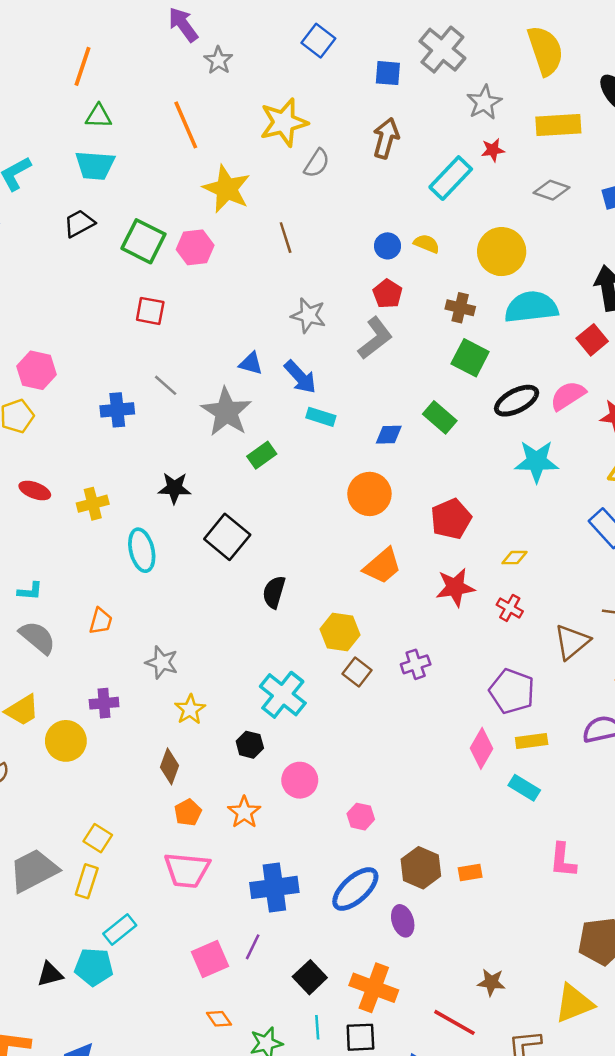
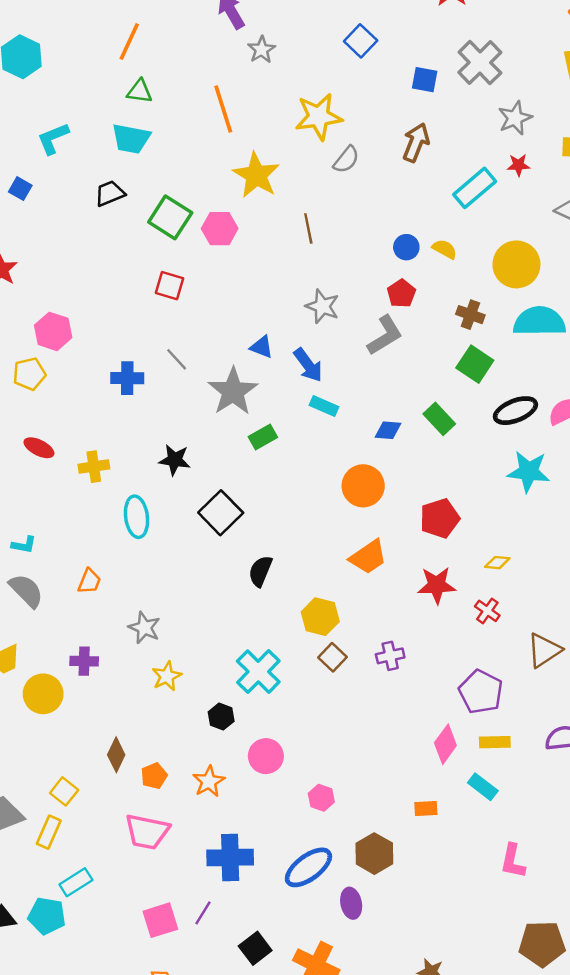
brown diamond: (169, 766) -> (116, 755), moved
orange rectangle: (470, 873) -> (426, 809), moved

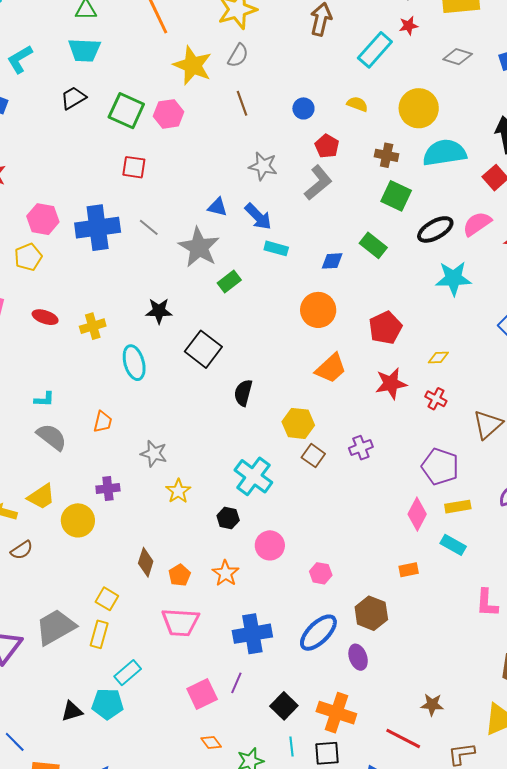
gray semicircle: (346, 160) -> (238, 55), moved
blue circle: (406, 247) -> (303, 108), moved
blue cross: (127, 378) -> (98, 228), moved, size x1.6

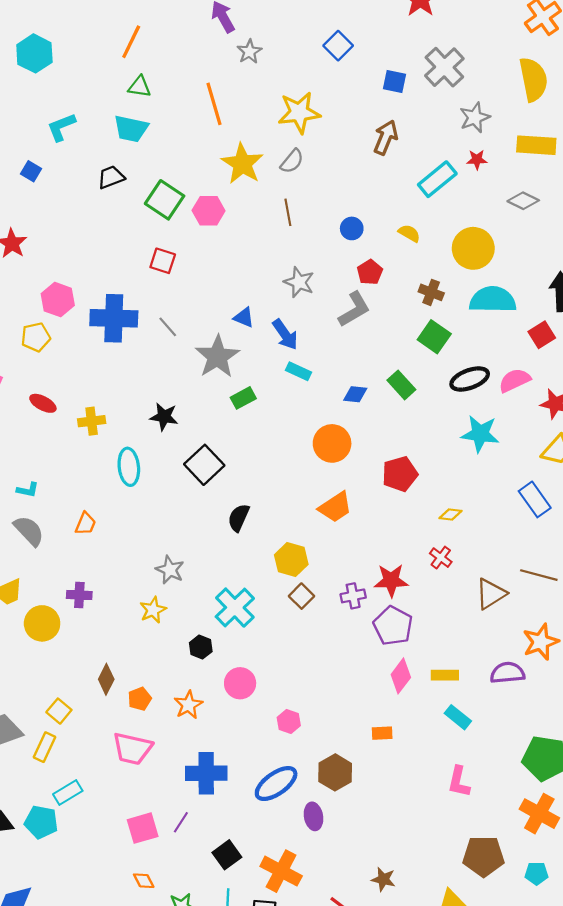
red star: (391, 384) -> (391, 580), moved
gray star: (154, 454) -> (170, 570), moved
purple pentagon: (440, 467) -> (393, 626), moved
cyan rectangle: (453, 545) -> (458, 717), moved

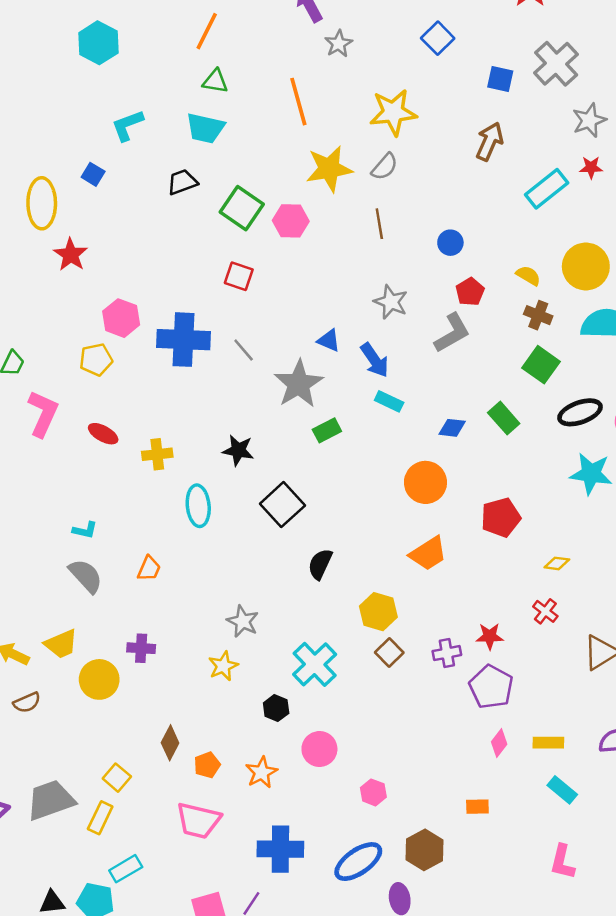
yellow star: (242, 164) -> (329, 169), turned 30
yellow semicircle: (409, 233) -> (528, 276), moved
red star: (391, 580) -> (490, 636), size x0.7
pink diamond: (401, 676) -> (499, 743), size x0.7

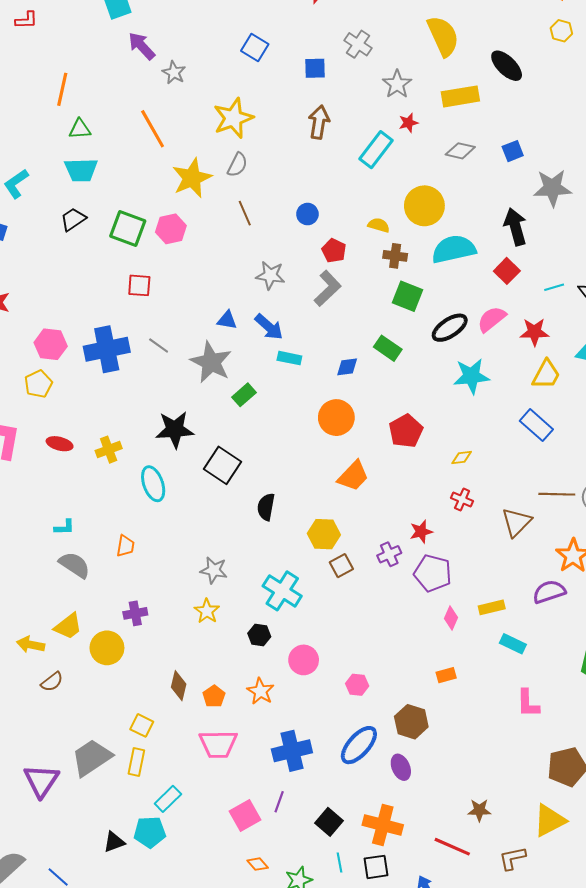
gray cross: (556, 64) -> (358, 44), size x0.7
black star: (238, 450) -> (175, 430), size x1.4
brown square: (389, 652) -> (341, 566), turned 30

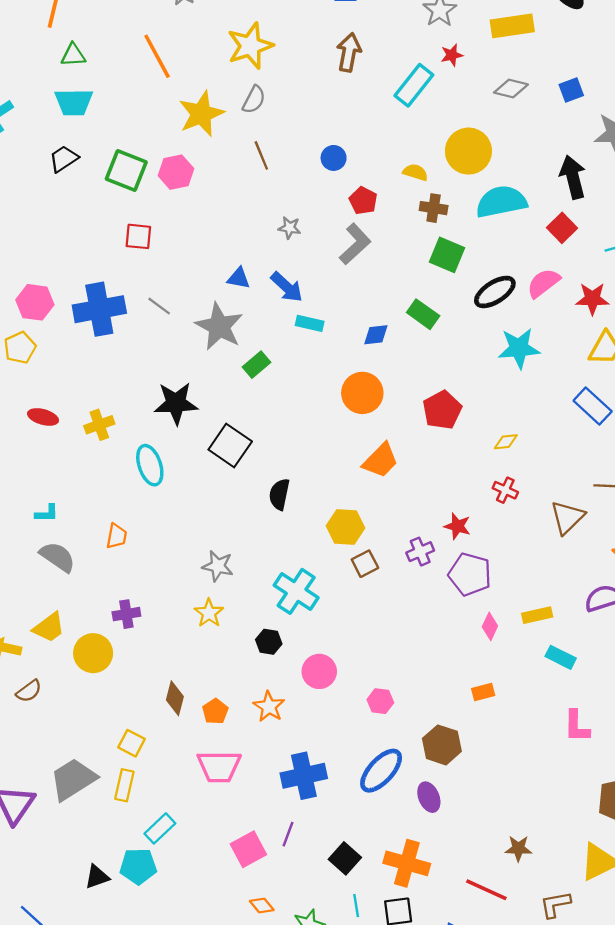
gray star: (270, 275) -> (290, 228), size x0.7
red star: (421, 532) -> (457, 526), turned 30

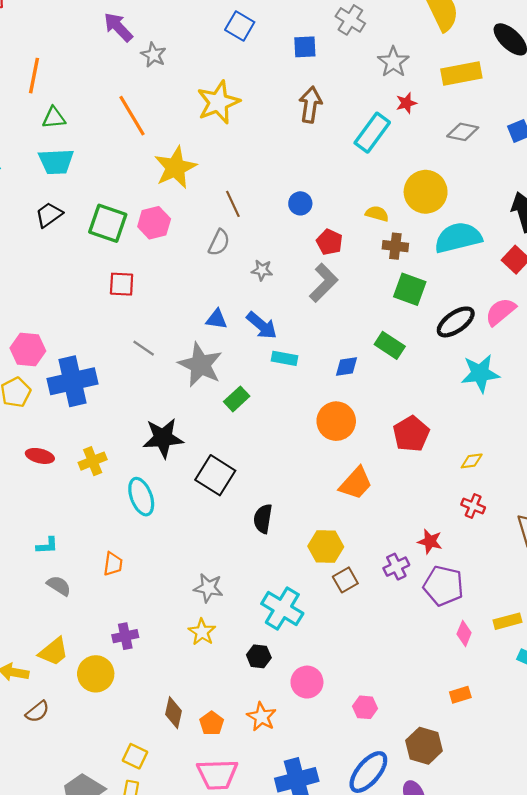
gray semicircle: (254, 100) -> (219, 243), moved
blue cross: (99, 309) -> (73, 381), moved
gray semicircle: (58, 557) -> (59, 586), size x0.7

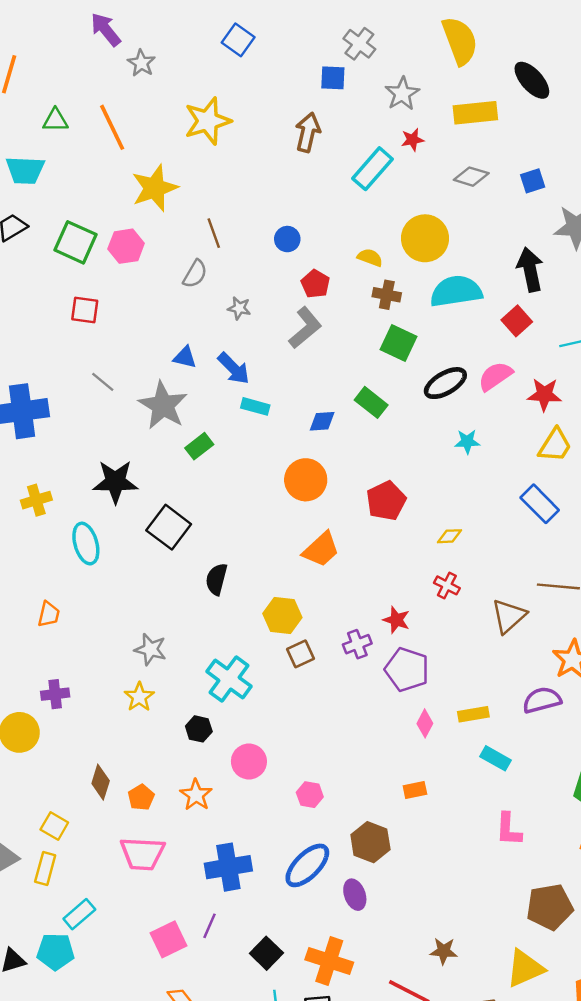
blue square: (305, 47) -> (333, 78), moved
green triangle: (54, 118) -> (55, 120), moved
cyan star: (480, 373) -> (467, 442), size x0.6

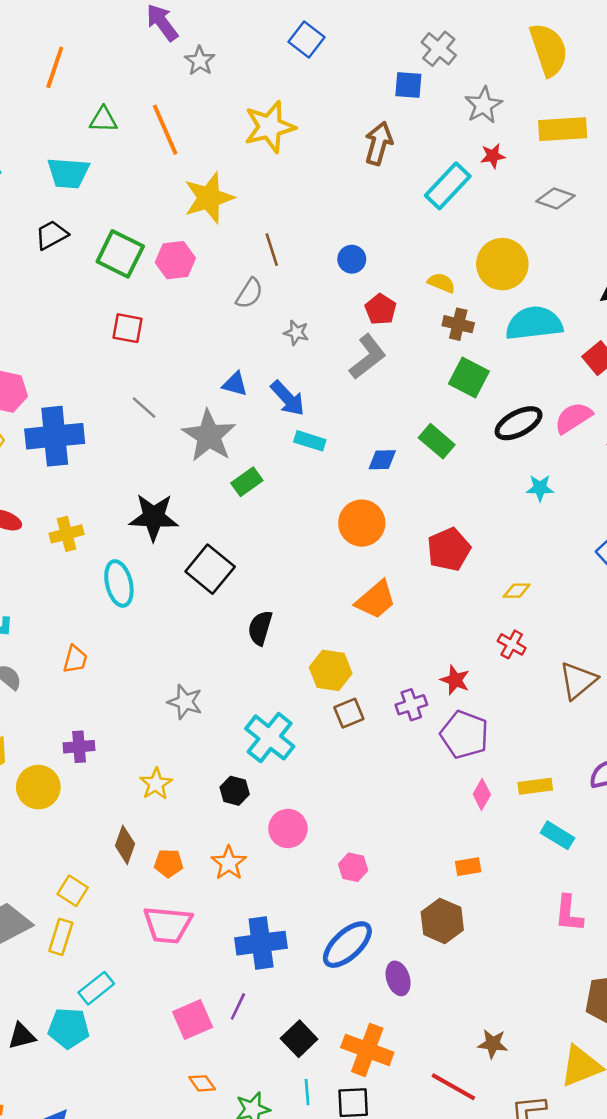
yellow star: (139, 697) -> (156, 784), moved
orange pentagon: (141, 797) -> (169, 863), turned 30
brown hexagon: (370, 842) -> (442, 921), moved

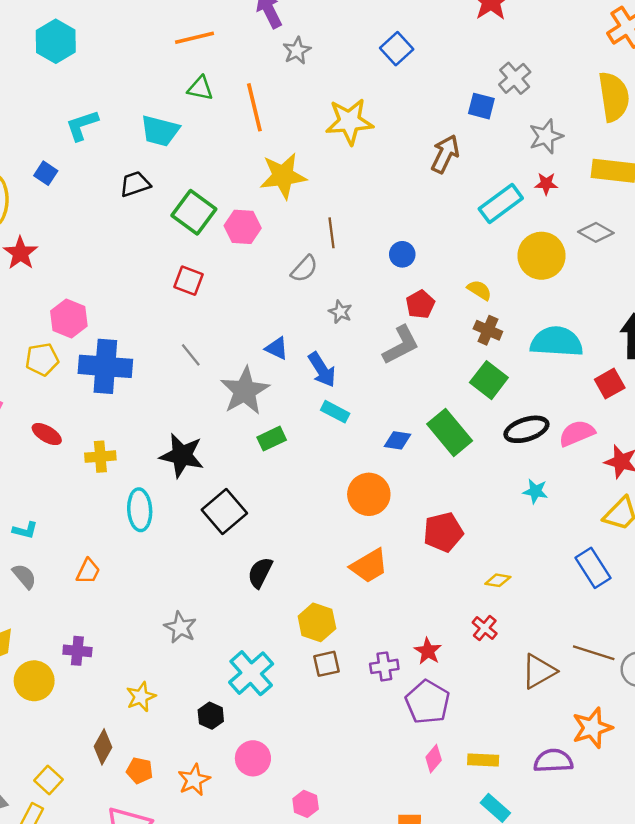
orange line: (55, 67) -> (194, 38), moved, turned 48
yellow circle: (502, 264) -> (541, 256), moved
green rectangle: (437, 441) -> (450, 432), size x1.4

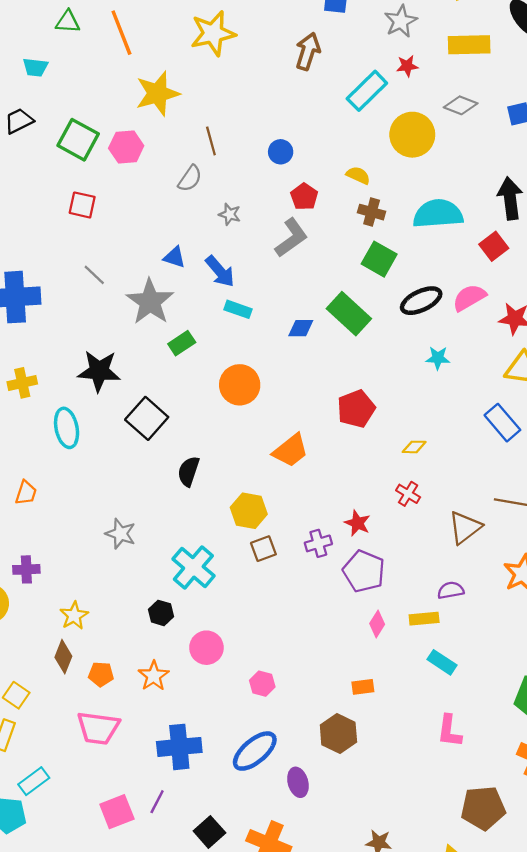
cyan trapezoid: (160, 131) -> (35, 67), size x0.7
orange circle: (369, 494) -> (240, 385), moved
yellow star: (141, 697) -> (74, 616), moved
purple semicircle: (553, 761) -> (451, 590), moved, size x0.7

